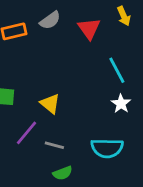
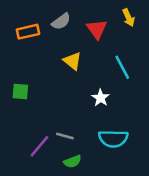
yellow triangle: (50, 104) -> (73, 61), moved
white star: (121, 104) -> (101, 98), moved
purple line: (27, 133) -> (39, 146), moved

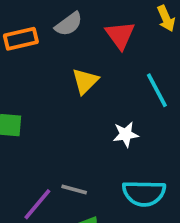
yellow triangle: (73, 61) -> (85, 81), turned 36
white star: (101, 98) -> (126, 134), turned 30

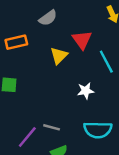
red triangle: (120, 35) -> (82, 40), moved
orange rectangle: (21, 39) -> (16, 42), moved

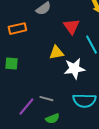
yellow triangle: (59, 56) -> (56, 53), moved, turned 35
white star: (86, 91) -> (74, 69), size x1.5

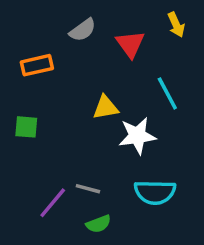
red triangle: (71, 27) -> (130, 44), moved

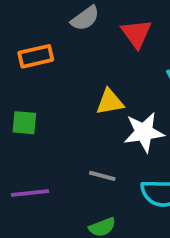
gray line: (88, 189) -> (102, 176), moved
purple line: (53, 203) -> (30, 193), moved, turned 44

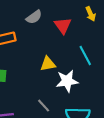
gray line: (102, 176) -> (44, 106), turned 32

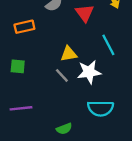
gray line: (44, 106) -> (62, 75), moved

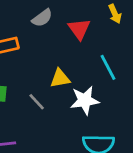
gray line: (62, 75) -> (37, 102), moved

